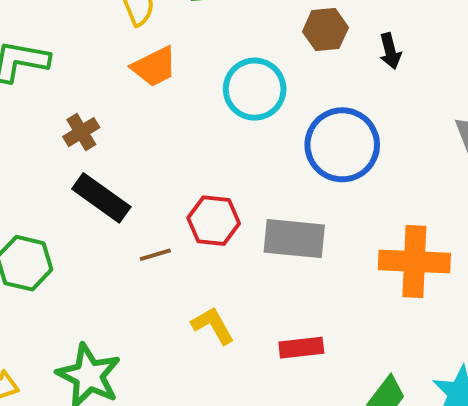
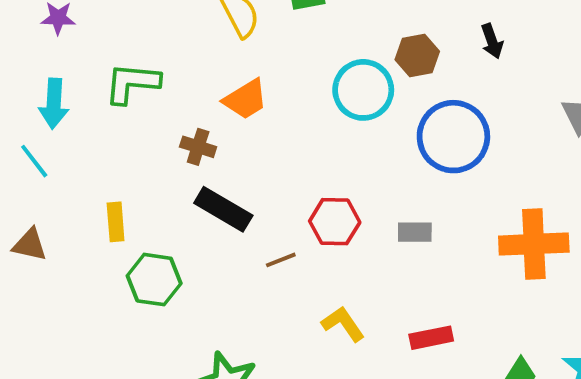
brown hexagon: (325, 30) -> (417, 55), moved
orange trapezoid: (154, 67) -> (246, 99), moved
brown cross: (81, 132) -> (198, 147), turned -36
gray rectangle: (294, 239) -> (415, 232), size x0.6

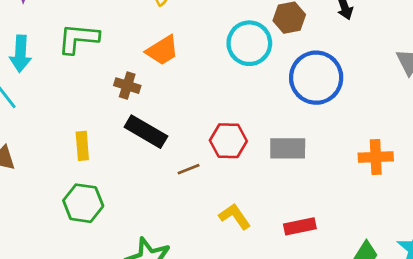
yellow rectangle: (116, 222) -> (82, 146), moved
gray rectangle: (415, 232) -> (288, 148), size x1.4
orange cross: (534, 244) -> (376, 157), size x0.7
green hexagon: (154, 280) -> (83, 203), moved

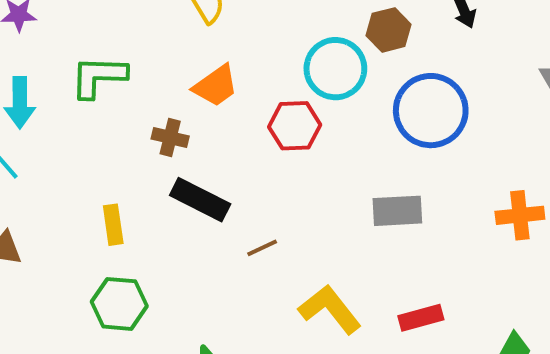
red hexagon: (228, 141) -> (295, 126), moved
yellow L-shape: (235, 216) -> (330, 309), size x1.4

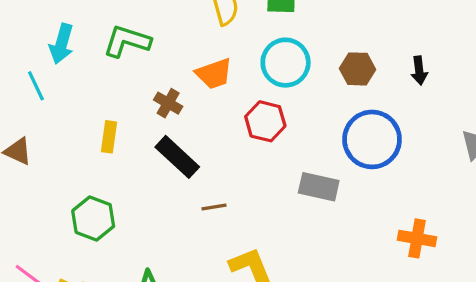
cyan circle: (335, 69) -> (286, 63), moved
gray rectangle: (397, 211) -> (319, 187), moved
yellow rectangle: (113, 225) -> (109, 137), moved

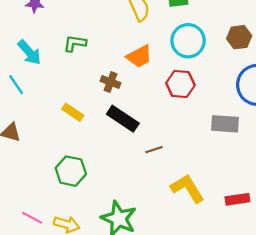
green L-shape: (127, 41) -> (75, 43), size x0.7
cyan arrow: (61, 44) -> (29, 52), turned -48
yellow rectangle: (109, 137) -> (73, 112), turned -55

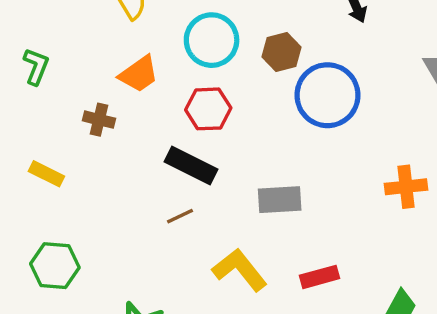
brown hexagon: (239, 37) -> (282, 52), moved
green L-shape: (75, 43) -> (36, 66), turned 110
black rectangle: (123, 119) -> (191, 166), moved
gray rectangle: (225, 124) -> (280, 200), moved

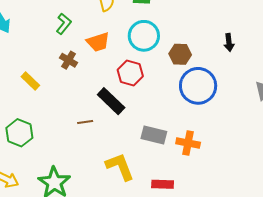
green L-shape: (36, 66) -> (64, 24), moved
orange cross: (406, 187) -> (188, 143), moved
brown line: (180, 216) -> (85, 122), moved

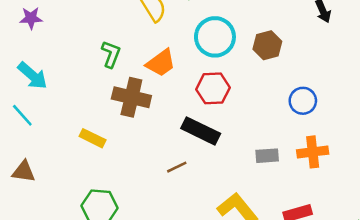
brown cross: (69, 60) -> (131, 97), size x1.6
blue circle: (198, 86) -> (303, 101), moved, size x0.6
gray rectangle: (154, 135) -> (267, 156), size x0.7

